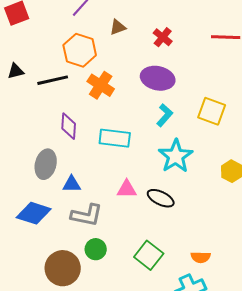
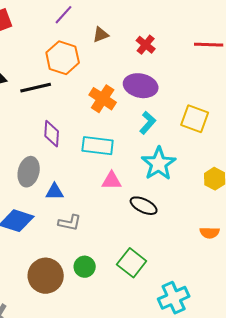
orange cross: (101, 85) -> (103, 99), moved
pink triangle: (127, 189) -> (112, 181), moved
gray L-shape: (87, 215) -> (70, 223), size x0.7
green circle: (96, 249) -> (85, 267), moved
orange semicircle: (201, 257) -> (210, 233), moved

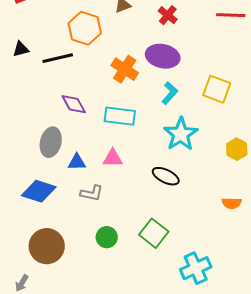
purple diamond: (52, 134) -> (74, 104), turned -32
pink triangle: (112, 181) -> (113, 158), moved
brown circle: (46, 276) -> (47, 246), moved

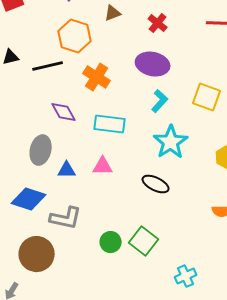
orange cross: (125, 69) -> (97, 77), moved
gray L-shape: (92, 193) -> (66, 218), moved, size x1.4
green circle: (107, 237) -> (111, 242), moved
cyan cross: (196, 268) -> (186, 276), size x0.7

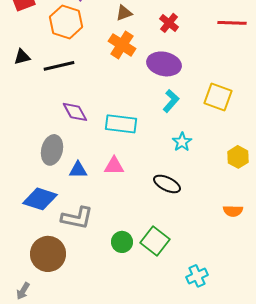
orange hexagon: (75, 36) -> (66, 22), moved
orange cross: (97, 77) -> (122, 45), moved
cyan star: (171, 142) -> (182, 142), size x0.6

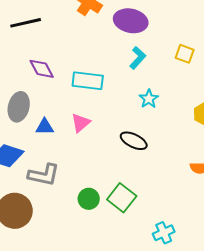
yellow square: (218, 97) -> (185, 54), size x0.7
pink triangle: (114, 166) -> (81, 123), turned -40

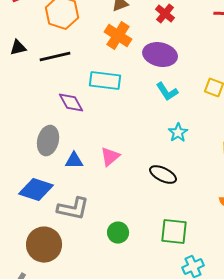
cyan L-shape: (138, 58) -> (167, 92), turned 105
cyan rectangle: (88, 81) -> (105, 81), moved
green square: (122, 198) -> (174, 232), moved, turned -32

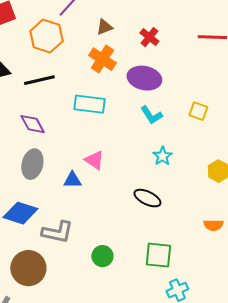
purple diamond: (71, 103) -> (32, 124), moved
pink triangle: (110, 157) -> (94, 160), moved, turned -45
blue triangle: (74, 161) -> (72, 180), moved

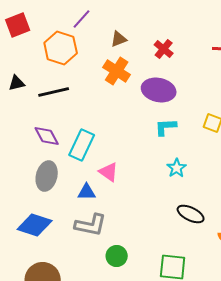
cyan rectangle: (89, 104) -> (82, 145), moved, turned -72
cyan L-shape: (151, 115) -> (166, 127), turned 120
black ellipse: (147, 198) -> (191, 214), moved
gray L-shape: (57, 232) -> (91, 225), moved
green circle: (102, 256) -> (117, 256), moved

